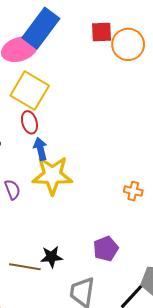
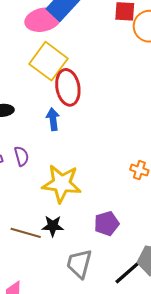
red ellipse: (29, 122) -> (68, 87), moved, size x1.6
yellow star: (52, 175) -> (62, 184), moved

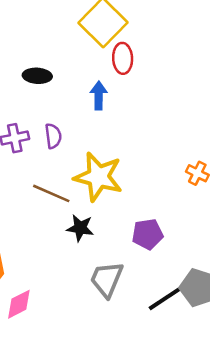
red ellipse: (68, 87) -> (123, 58), size x0.7
brown line: (26, 233) -> (51, 193), moved

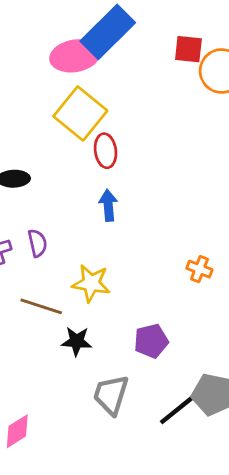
blue arrow: (99, 95) -> (108, 205), moved
yellow star: (98, 177) -> (91, 283), size x0.7

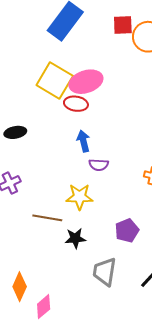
pink ellipse: (75, 56) -> (86, 82), moved
red ellipse: (106, 151) -> (76, 104), turned -65
purple semicircle: (37, 243) -> (99, 165), moved, turned 114

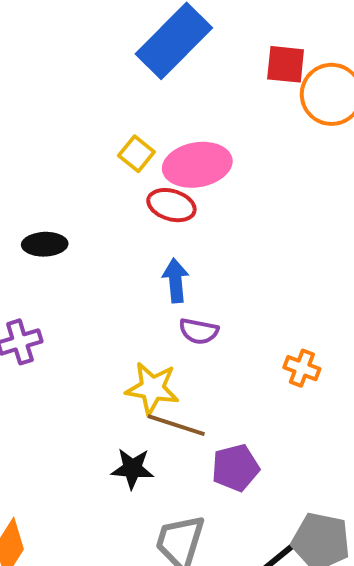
yellow square: (55, 81) -> (136, 154), size x0.5
brown line: (47, 218) -> (176, 425), moved

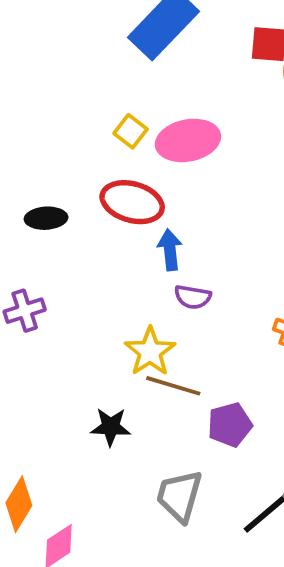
red ellipse: (171, 205) -> (132, 202), moved, size x1.4
yellow star: (152, 388) -> (150, 352), turned 30
black star: (132, 469) -> (111, 427), moved

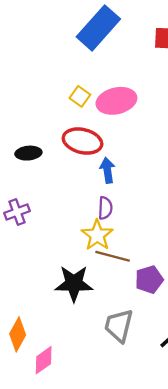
purple semicircle: (193, 297) -> (105, 208), moved, turned -95
black star: (111, 427) -> (74, 283), size x1.5

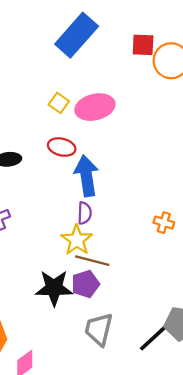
red ellipse: (83, 141) -> (62, 147), size x0.7
blue arrow: (107, 170) -> (86, 176), size x1.6
purple pentagon: (149, 280) -> (85, 284), moved

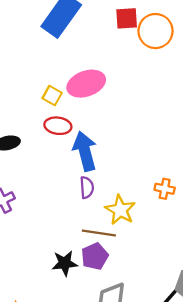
yellow square: (59, 103) -> (52, 96), moved
yellow star: (77, 240) -> (120, 210), moved
black star: (54, 288) -> (65, 263), size x0.7

